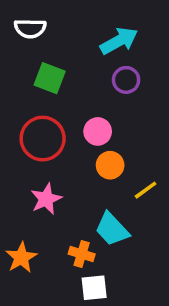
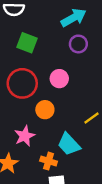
orange circle: (110, 165) -> (45, 110), moved
pink star: (46, 199) -> (25, 136), moved

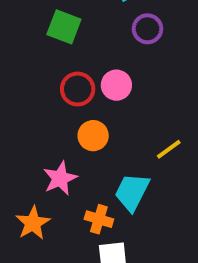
red circle: (22, 83) -> (78, 89), moved, size x0.7
cyan trapezoid: (69, 144) -> (132, 192), turned 70

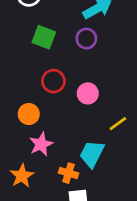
purple circle: (147, 29) -> (86, 39), moved
pink circle: (116, 85) -> (88, 93), moved
orange circle: (93, 136) -> (29, 114), moved

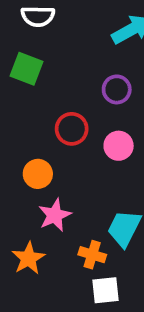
green square: (44, 37) -> (27, 69), moved
purple circle: (86, 39) -> (117, 89), moved

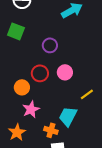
purple circle: (117, 89) -> (50, 45), moved
red circle: (72, 129) -> (40, 73), moved

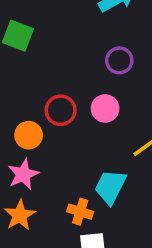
purple circle: (50, 45) -> (119, 60), moved
pink star: (31, 109) -> (23, 174), moved

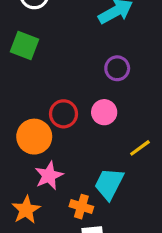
orange circle: (29, 135) -> (34, 137), size x1.4
pink star: (23, 174) -> (49, 176), moved

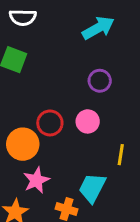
yellow line: (140, 148) -> (121, 155), turned -45

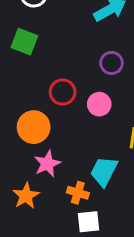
red circle: (50, 123) -> (63, 92), moved

